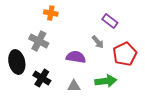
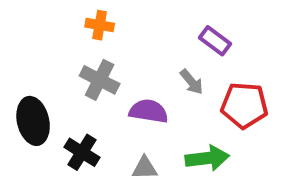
gray cross: (39, 41) -> (100, 80), moved
red pentagon: (125, 54) -> (244, 105), turned 30

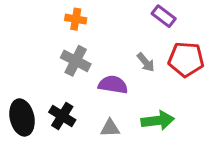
purple rectangle: (215, 41) -> (164, 16), moved
red pentagon: (244, 105) -> (186, 59), moved
black ellipse: (33, 121) -> (22, 117), moved

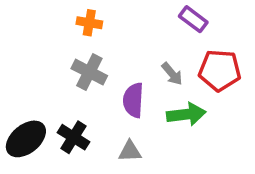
purple semicircle: (113, 85) -> (133, 100), turned -96
black ellipse: (22, 117) -> (26, 139), turned 64
green arrow: (158, 120) -> (186, 114), moved

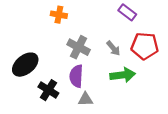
gray cross: (89, 72) -> (79, 47), moved
purple semicircle: (133, 100) -> (76, 76), moved
black ellipse: (26, 139) -> (25, 65), moved

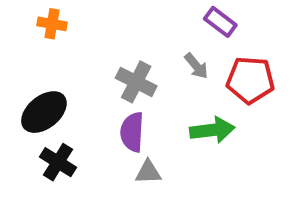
orange cross: (59, 15) -> (52, 24), moved
gray arrow: (113, 48) -> (196, 66), moved
black cross: (48, 90) -> (58, 162), moved

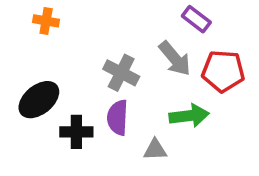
gray arrow: (196, 66) -> (175, 58), size x1.5
black cross: (58, 162) -> (76, 132), moved, turned -32
gray triangle: (148, 172) -> (155, 150), moved

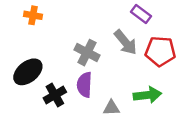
green arrow: (189, 116) -> (147, 95), moved
black cross: (76, 132) -> (55, 95), turned -30

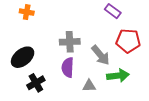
gray arrow: (126, 42) -> (100, 55), moved
gray cross: (87, 53) -> (70, 42), turned -30
black cross: (55, 95) -> (36, 83), moved

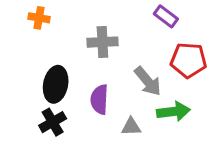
gray cross: (70, 42) -> (102, 42), moved
black ellipse: (23, 57) -> (56, 84), moved, turned -40

